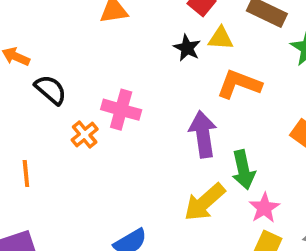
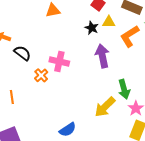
orange L-shape: (239, 84) -> (130, 36), moved, turned -50
purple arrow: (203, 134) -> (102, 56), moved

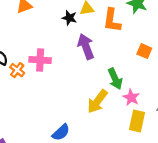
orange L-shape: (130, 36) -> (112, 20), turned -40
orange cross: (41, 75) -> (17, 70), moved

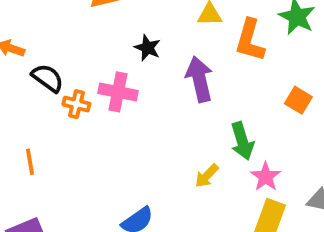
black star: (69, 18) -> (148, 48), moved
orange cross: (17, 70) -> (76, 104), turned -32
yellow arrow: (97, 101) -> (207, 176), size x0.6

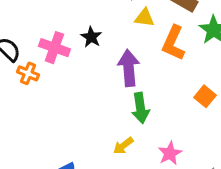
pink cross: (118, 92) -> (54, 48), moved
green arrow: (242, 141) -> (140, 108), moved

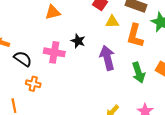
orange cross: (28, 73) -> (33, 84), moved
green arrow: (140, 108) -> (138, 73), moved

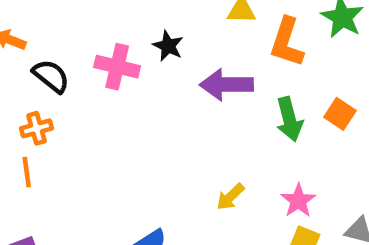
purple arrow: (107, 58) -> (226, 85), turned -80
orange cross: (33, 84) -> (37, 128), moved, turned -32

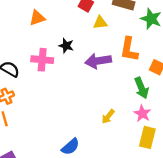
orange L-shape: (287, 42) -> (129, 49), moved
green arrow: (289, 119) -> (142, 88), moved

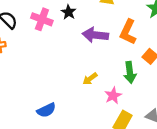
pink star: (142, 114) -> (113, 96), moved
yellow arrow: (108, 117) -> (90, 79), moved

